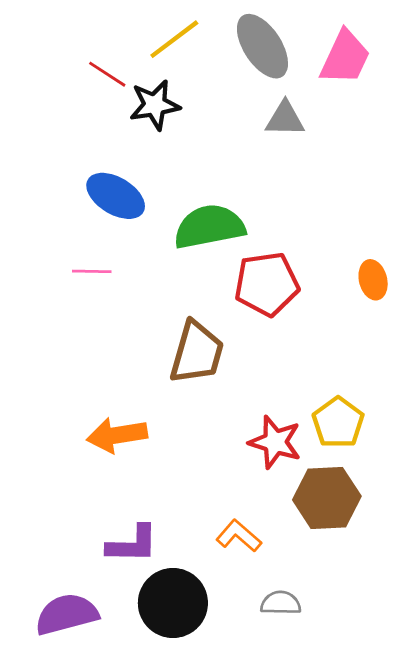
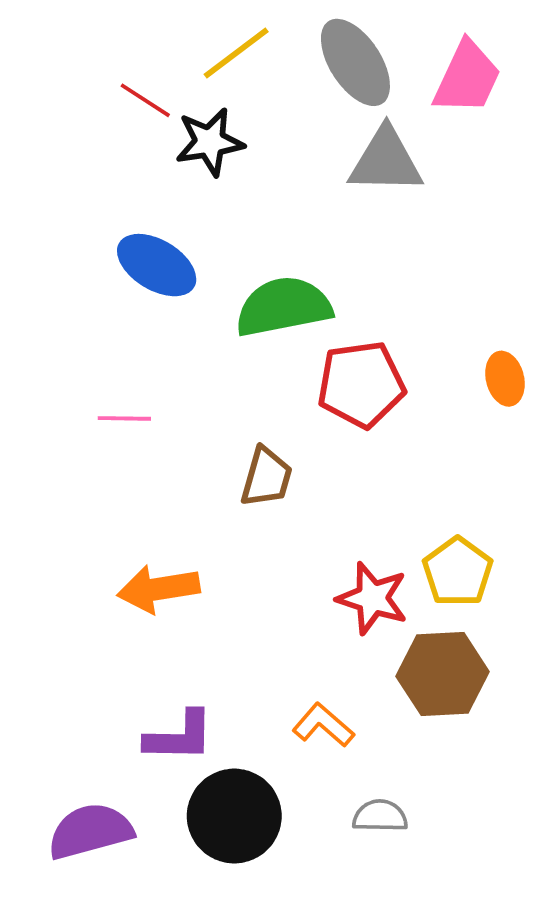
gray triangle: (285, 119) -> (386, 161), size x1.4
pink line: (92, 271) -> (124, 418), moved
brown trapezoid: (197, 353) -> (266, 477), size x0.7

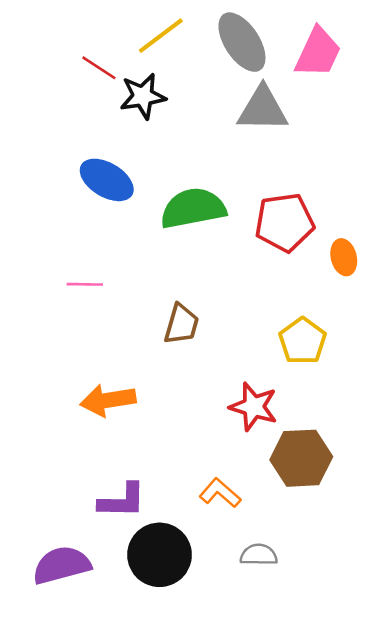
red pentagon: (361, 384) -> (284, 222), moved
yellow pentagon: (458, 572) -> (303, 341), moved

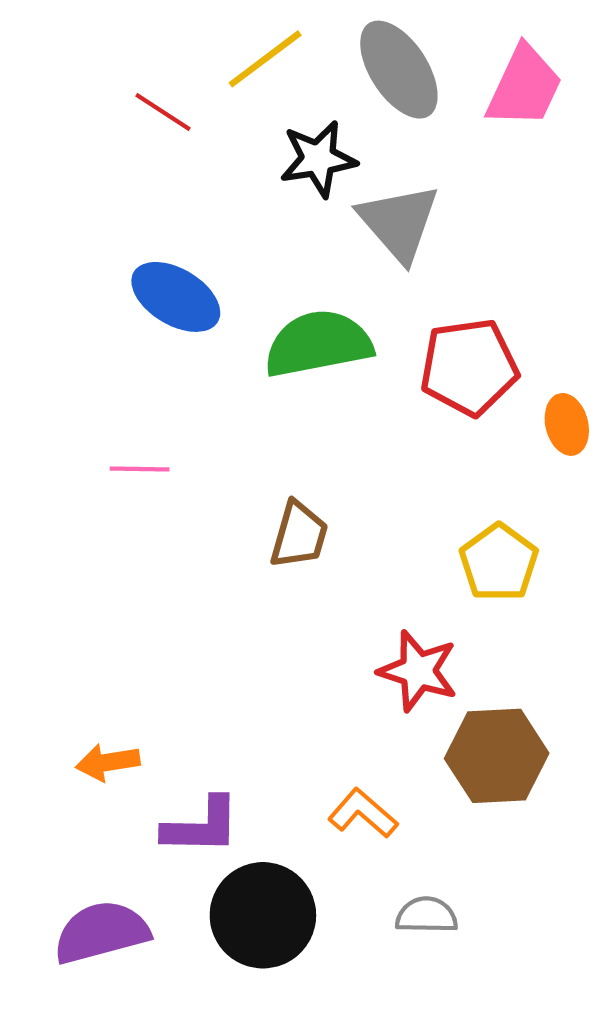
black star: (143, 96) -> (318, 159), moved
gray triangle: (263, 109) -> (399, 223), moved, turned 48
orange arrow: (108, 400) -> (108, 762), moved, size x0.7

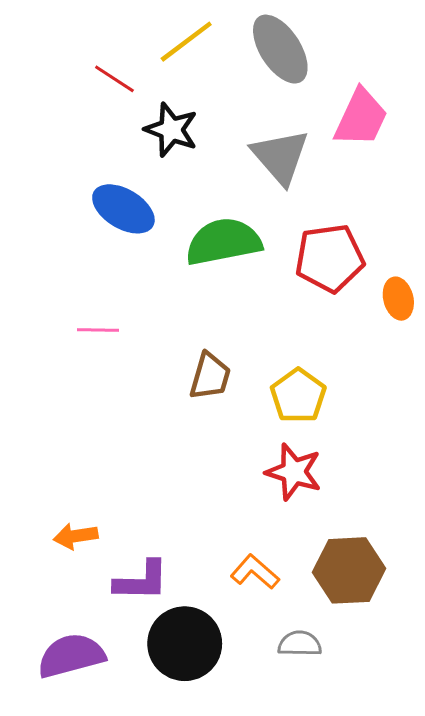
pink trapezoid: (524, 87) -> (361, 118), moved
black star: (318, 159) -> (171, 130), moved, turned 30
yellow pentagon: (499, 563) -> (298, 396), moved
brown hexagon: (497, 756) -> (349, 570), moved

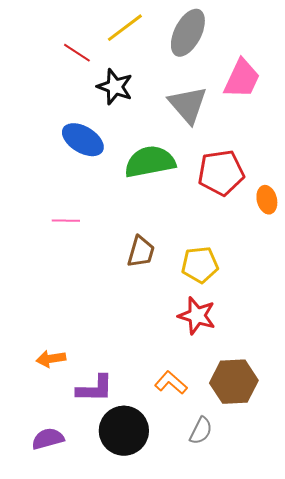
gray ellipse: (280, 49) -> (188, 33), turned 60
yellow pentagon: (298, 396) -> (200, 265), turned 30
gray semicircle: (300, 644) -> (201, 431), turned 116
purple semicircle: (71, 656) -> (48, 439), size x0.7

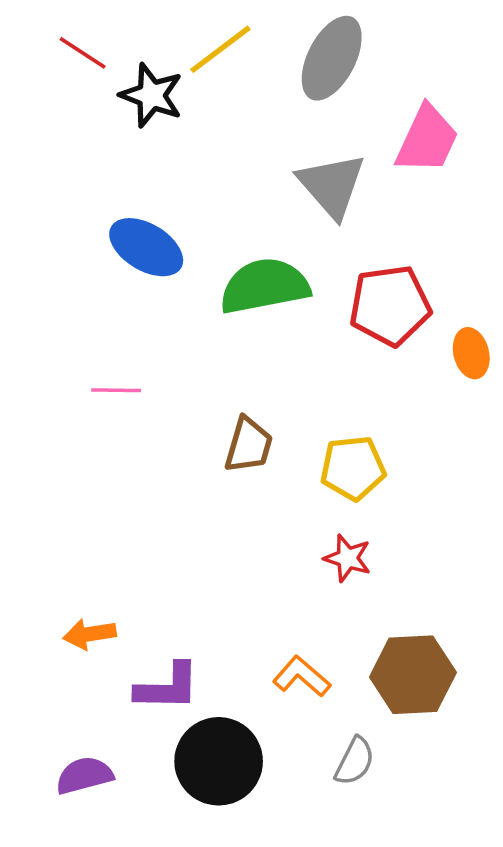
red line: (77, 53) -> (83, 53), moved
black star: (115, 87) -> (151, 95), moved
red star: (197, 316) -> (348, 558), size x0.7

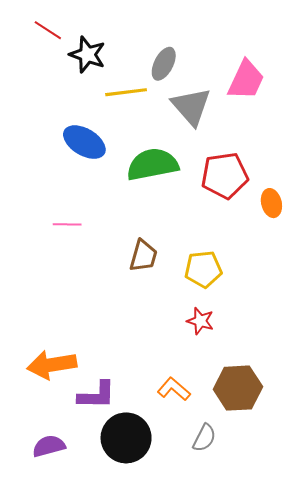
yellow line: (220, 49) -> (126, 92), moved, turned 30
gray ellipse: (332, 58) -> (164, 64), moved, size x0.7
orange arrow: (90, 634) -> (52, 365), size x1.6

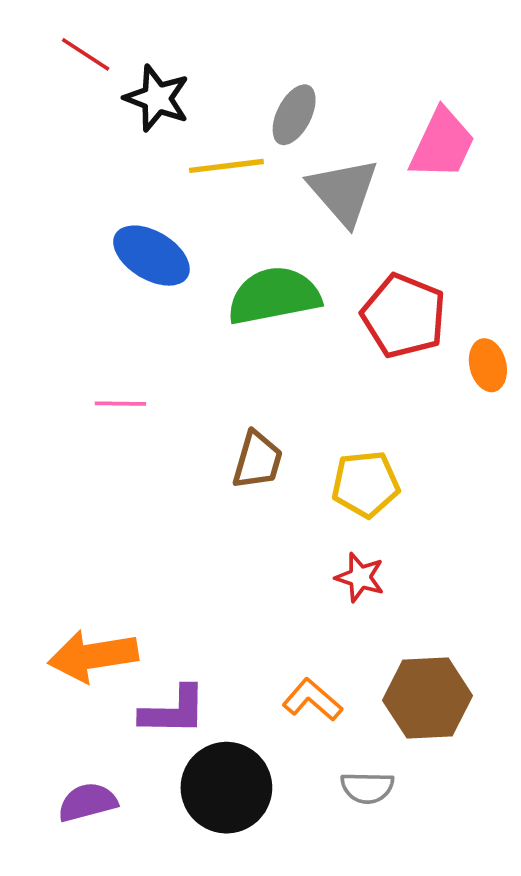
red pentagon: (225, 176) -> (404, 316), turned 30
gray semicircle: (204, 438) -> (367, 788), turned 64

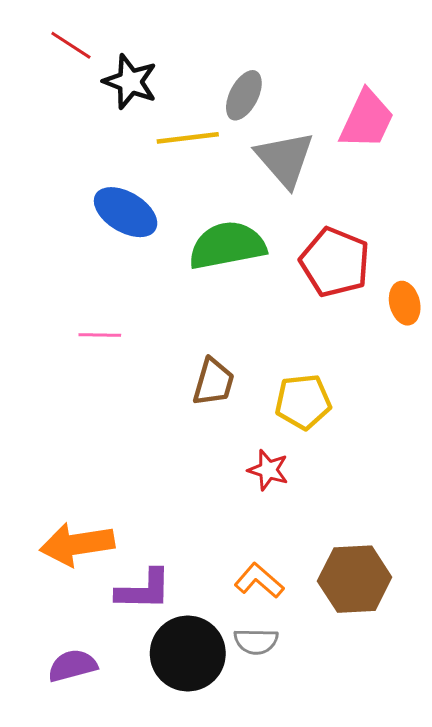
red star: (360, 577) -> (268, 470), moved
gray semicircle: (367, 788) -> (256, 641), moved

